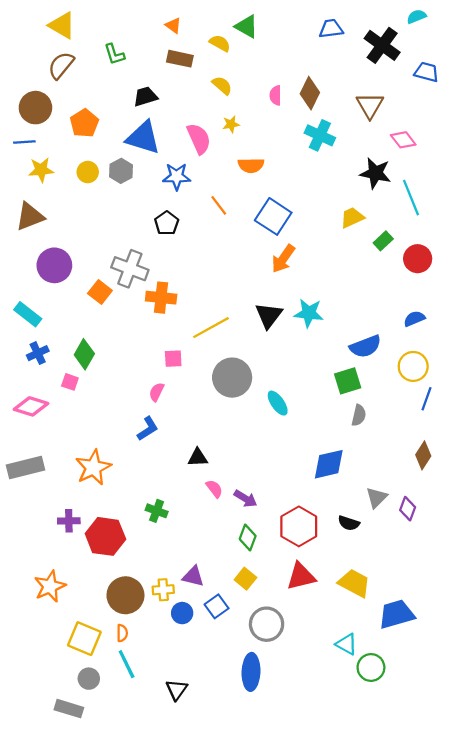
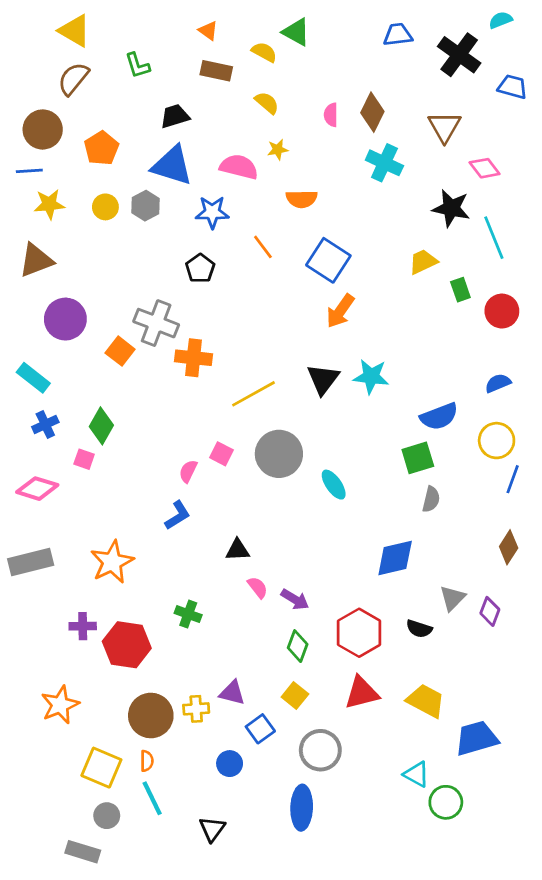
pink semicircle: (199, 139) -> (239, 167), turned -52
green rectangle: (383, 241) -> (460, 290), turned -66
pink square: (173, 359) -> (222, 454), moved, turned 30
blue circle: (182, 613) -> (230, 764), moved

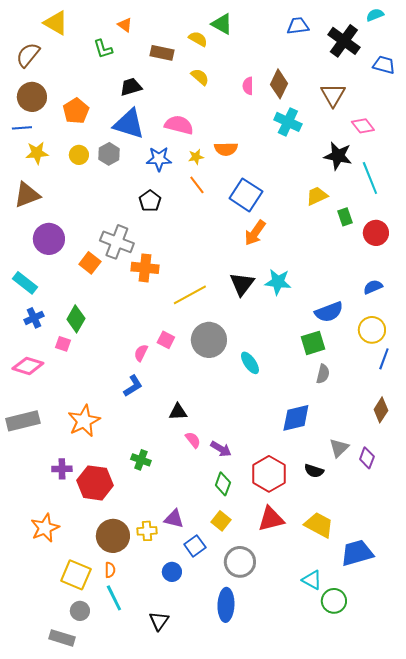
orange triangle: (208, 31) -> (125, 25), moved
brown semicircle: (73, 79) -> (28, 55), moved
yellow star: (278, 150) -> (196, 157), moved

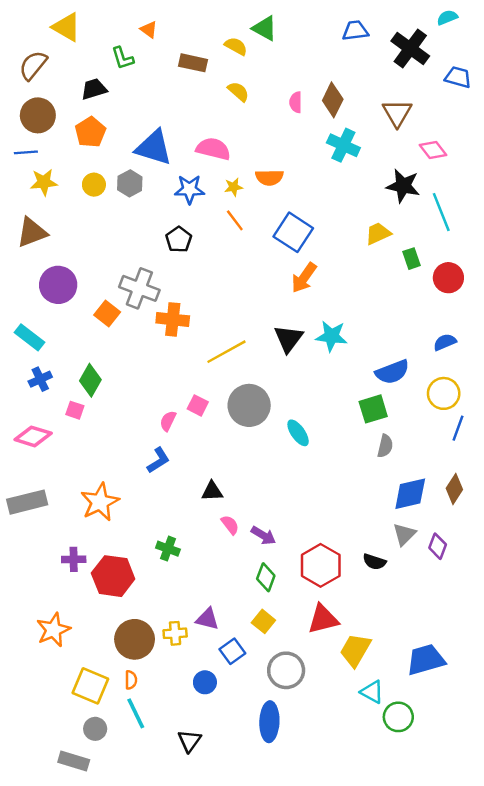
black trapezoid: (131, 87) -> (94, 89), moved
blue diamond: (296, 418) -> (410, 494), moved
yellow trapezoid: (319, 525) -> (355, 650), moved, turned -88

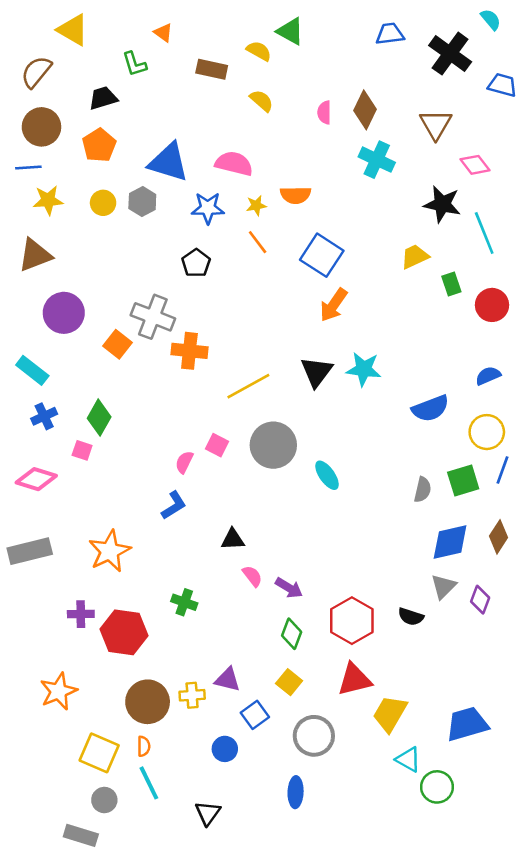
cyan semicircle: (447, 18) -> (491, 19), turned 72
green square: (373, 409) -> (463, 480), moved
blue ellipse: (269, 722) -> (296, 792), size x0.7

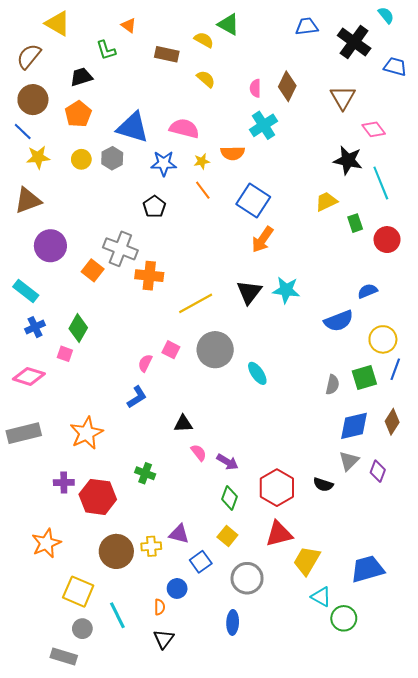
cyan cross: (377, 160) -> (264, 125), moved, turned 32
blue line: (28, 167) -> (23, 131), turned 48
blue semicircle: (488, 376) -> (367, 291), moved
orange semicircle: (144, 746) -> (160, 607), moved

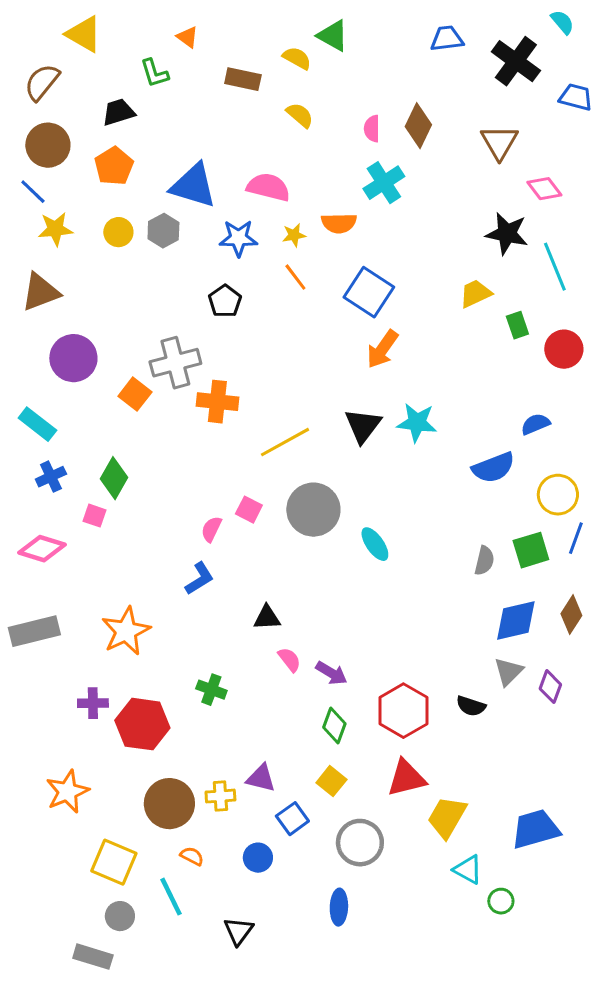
gray cross: (120, 249) -> (175, 363), turned -36
orange semicircle: (160, 607) -> (192, 856), moved, turned -63
green circle: (344, 618) -> (501, 901), size x0.7

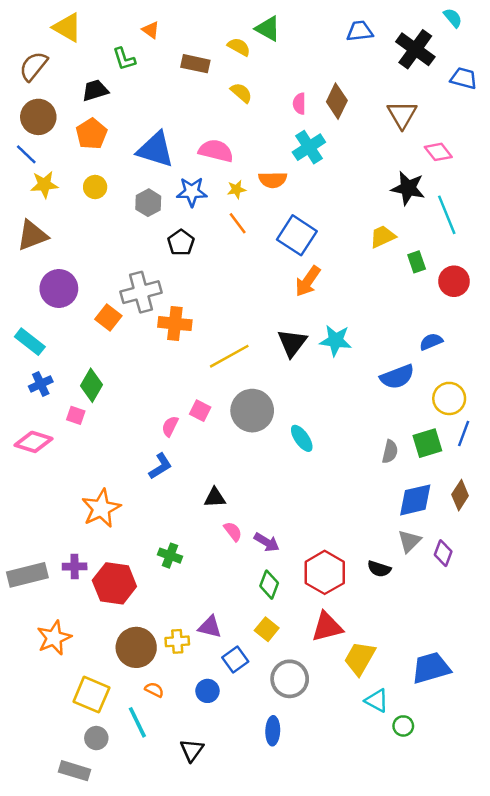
gray hexagon: (163, 231) -> (148, 203), moved
gray rectangle: (34, 631) -> (27, 575), moved

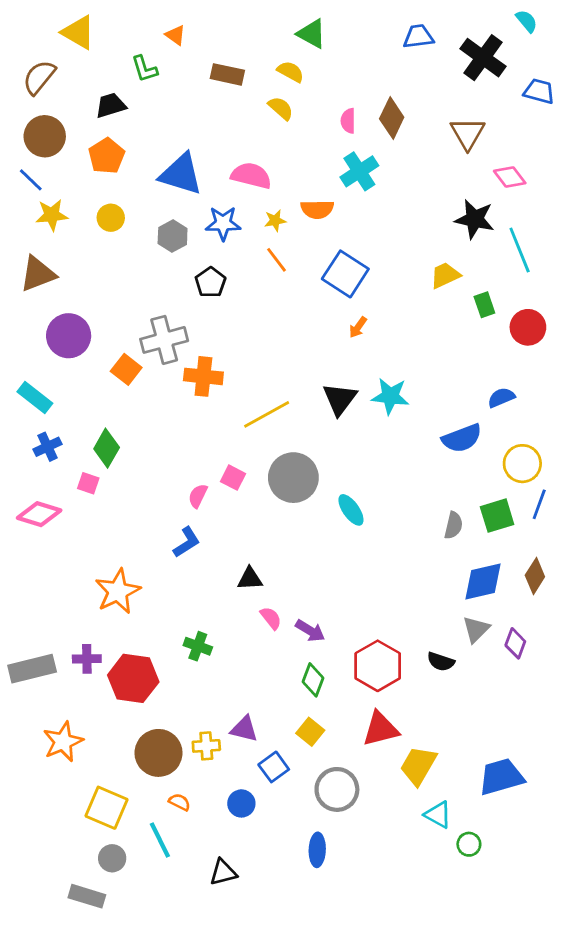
yellow semicircle: (239, 47) -> (291, 72), moved
orange arrow: (308, 281) -> (358, 327), size x0.6
black triangle: (192, 750) -> (223, 872), turned 40

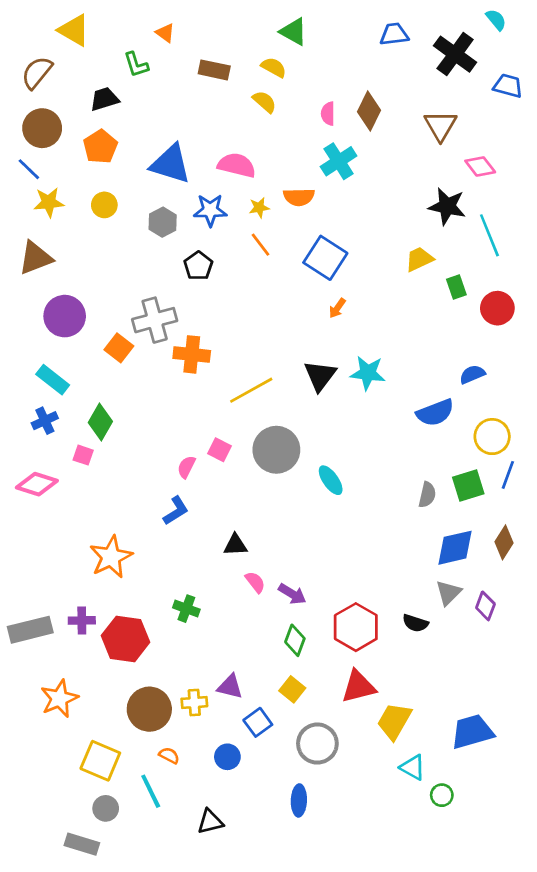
cyan rectangle: (35, 398) -> (53, 380), moved

